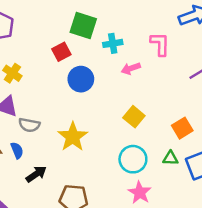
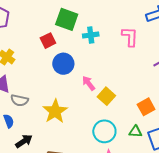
pink arrow: (131, 68) -> (89, 83), moved, turned 70

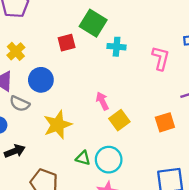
blue circle: (63, 64) -> (41, 80), moved
orange square: (146, 107) -> (165, 122), moved
green triangle: (136, 132) -> (83, 158), moved

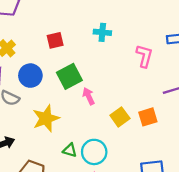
green square: (93, 23) -> (69, 76), moved, turned 30
cyan cross: (117, 47) -> (102, 32), moved
yellow square: (119, 120) -> (120, 117), moved

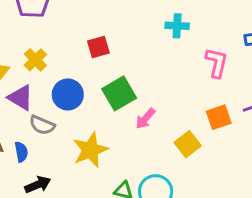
cyan cross: (102, 32) -> (177, 26), moved
pink arrow: (89, 96) -> (145, 119), turned -112
orange square: (148, 117) -> (219, 117), moved

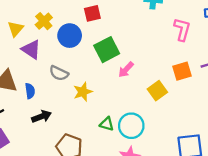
blue circle: (68, 94) -> (70, 36), moved
gray semicircle: (42, 125) -> (59, 73), moved
yellow star: (90, 150) -> (83, 92), size x0.7

